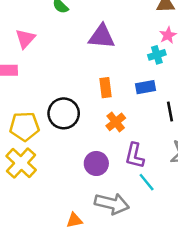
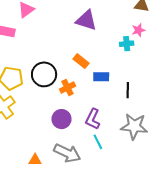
blue rectangle: (146, 87) -> (101, 77), moved
orange rectangle: (105, 88) -> (81, 61), turned -56
orange cross: (116, 122) -> (68, 88), moved

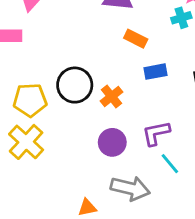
orange rectangle: (81, 61) -> (136, 39), moved
purple L-shape: (93, 119) -> (156, 133), turned 65

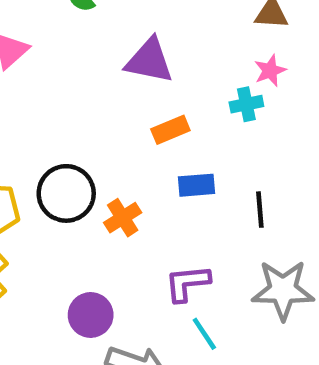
orange rectangle: (136, 39) -> (170, 130), turned -55
purple circle: (112, 142) -> (91, 315), moved

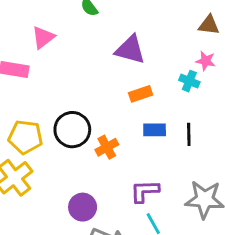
pink star: (270, 71) -> (206, 61), turned 30
cyan cross: (246, 104) -> (189, 81), turned 30
black line: (260, 210) -> (189, 134), moved

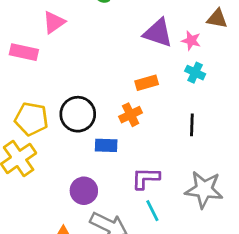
purple triangle: (130, 50) -> (158, 33), moved
pink star: (206, 61) -> (191, 41), moved
blue rectangle: (155, 130) -> (106, 145), moved
orange cross: (107, 147) -> (131, 115), moved

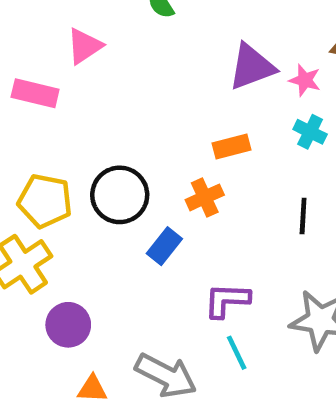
purple triangle: (158, 33) -> (252, 67), turned -40
blue rectangle: (106, 145) -> (164, 246), turned -55
purple circle: (84, 191) -> (68, 325), moved

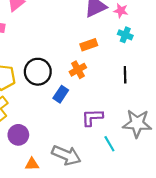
cyan line: (237, 353) -> (109, 144), moved

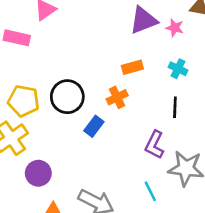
cyan cross: (125, 35) -> (178, 69), moved
purple L-shape: (92, 117) -> (155, 145), moved, turned -65

